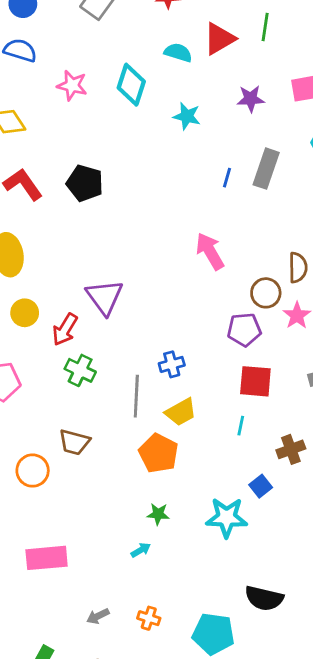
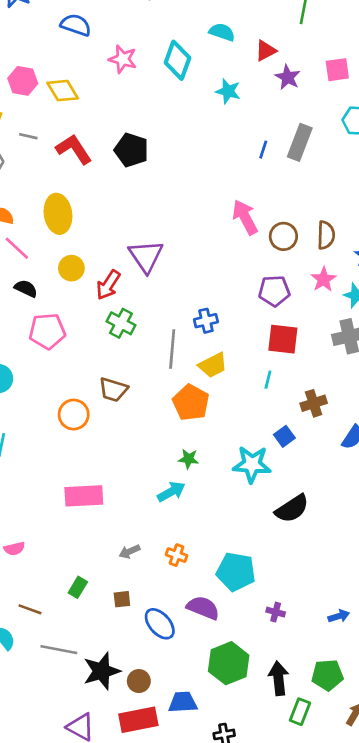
red triangle: (219, 39) -> (266, 51), moved, size x0.7
purple star: (251, 99) -> (288, 77), turned 30
brown circle: (266, 293) -> (283, 236), moved
cyan arrow: (141, 550) -> (171, 492), size x1.5
black semicircle: (264, 598) -> (292, 509), moved, turned -48

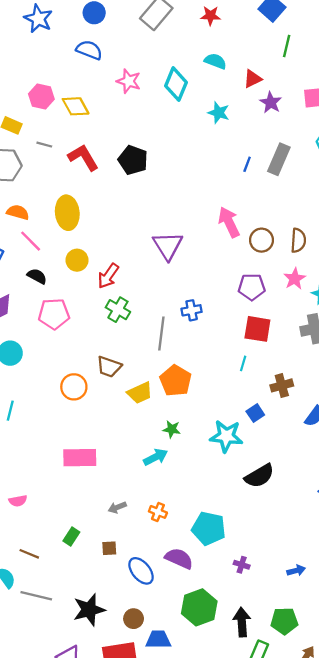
purple triangle: (146, 256) -> (168, 246), moved
yellow trapezoid: (213, 365) -> (140, 393), moved
gray line: (59, 650) -> (36, 596), moved
brown circle: (139, 681) -> (134, 619), moved

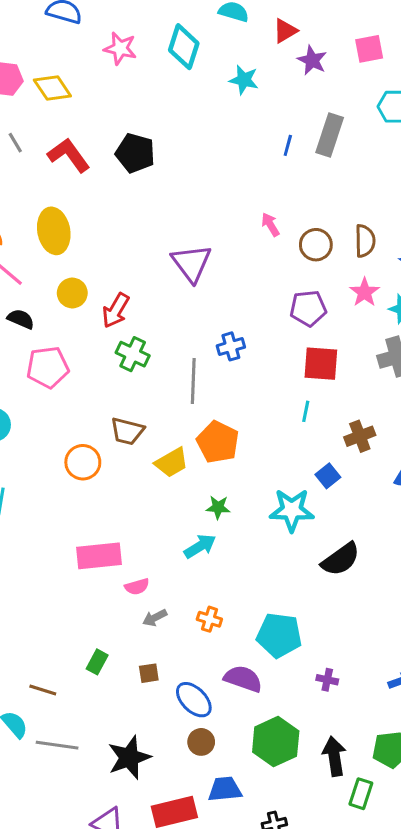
gray line: (44, 145) -> (15, 143), turned 49
pink arrow: (229, 222) -> (270, 225), size x0.6
pink semicircle: (18, 501) -> (137, 587), moved
brown circle: (134, 619) -> (201, 742), moved

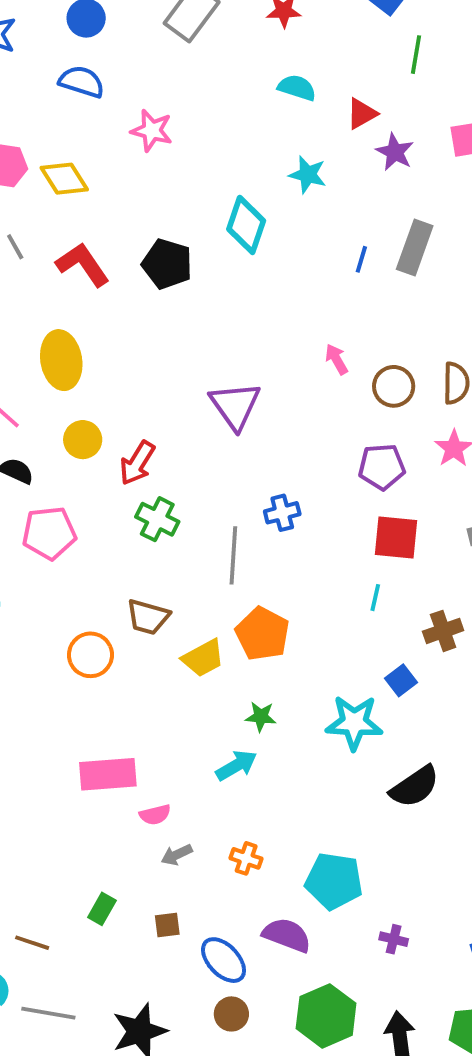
cyan diamond: (184, 47) -> (246, 225), moved

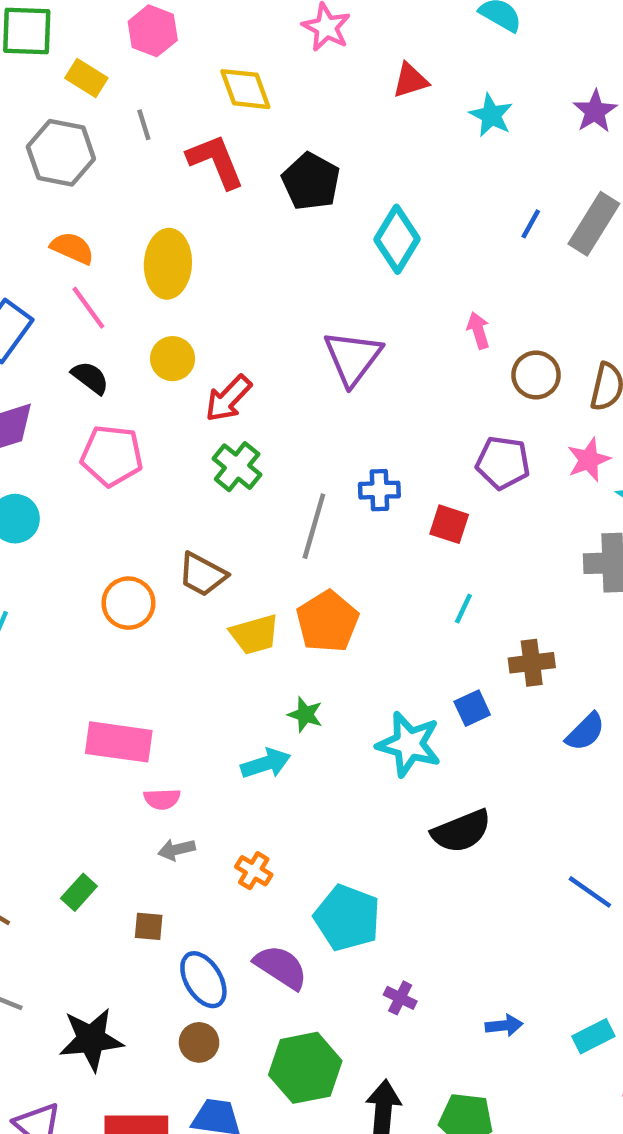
red triangle: (362, 114) -> (410, 80), moved
yellow diamond: (64, 179) -> (245, 89), moved
cyan diamond: (246, 225) -> (397, 239), moved
red square: (396, 537) -> (449, 524), moved, size x0.7

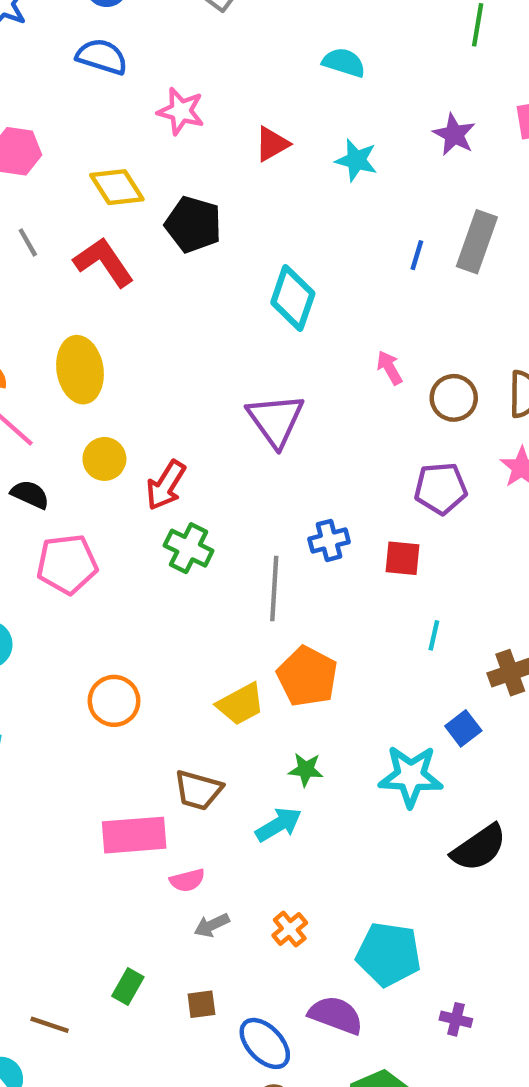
black pentagon: (311, 181) -> (193, 224), moved
brown trapezoid: (202, 575) -> (198, 790), moved
orange cross: (254, 871) -> (290, 929), turned 32

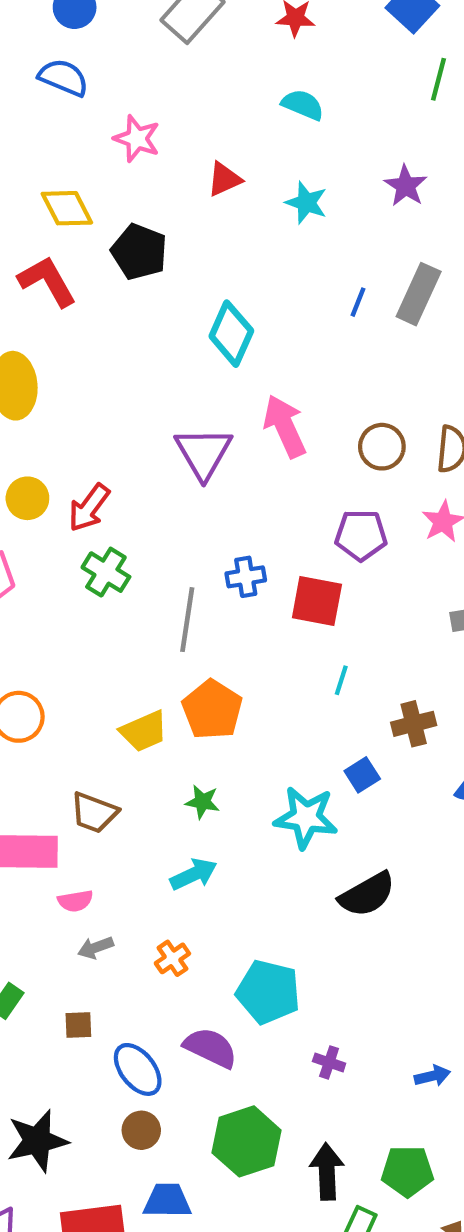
pink arrow: (389, 368) -> (285, 426), moved, size x1.8
yellow circle: (104, 459) -> (27, 498), moved
red square: (402, 558) -> (317, 601), size x1.4
cyan arrow: (279, 825) -> (194, 874), moved

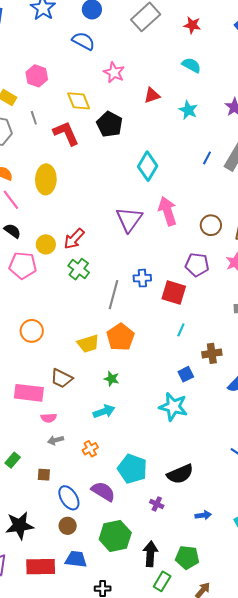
yellow circle: (27, 498) -> (46, 244), moved
cyan star: (306, 817) -> (173, 407), moved
black semicircle: (367, 894) -> (180, 474), moved

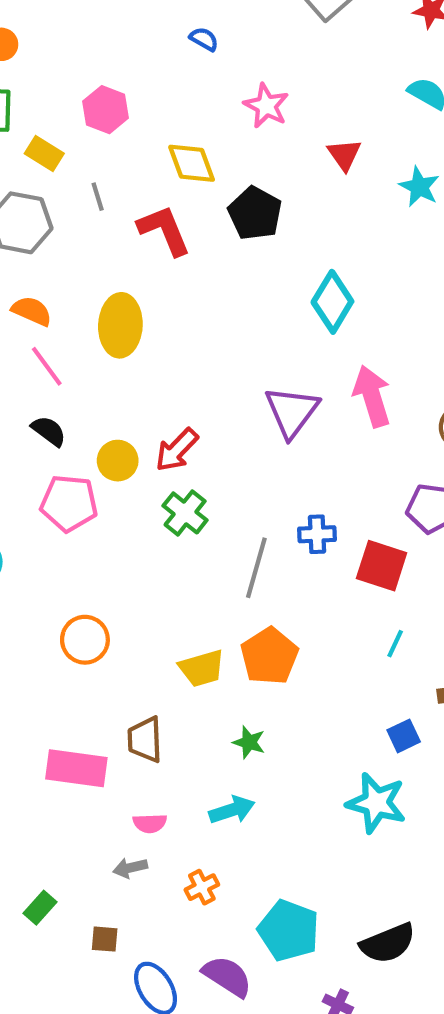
blue semicircle: (83, 41) -> (204, 39), size x0.6
red triangle: (152, 95) -> (344, 155), turned -48
brown trapezoid: (62, 378) -> (145, 740), turned 60
pink semicircle: (49, 418) -> (150, 823), moved

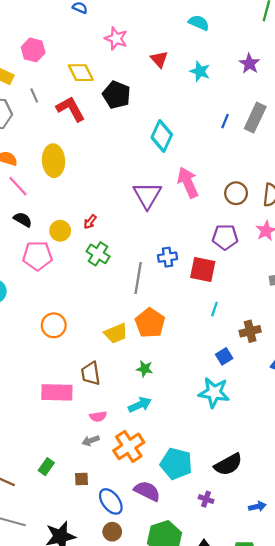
red arrow: (177, 450) -> (90, 222), size x0.6
orange cross: (202, 887) -> (129, 446), size x1.8

